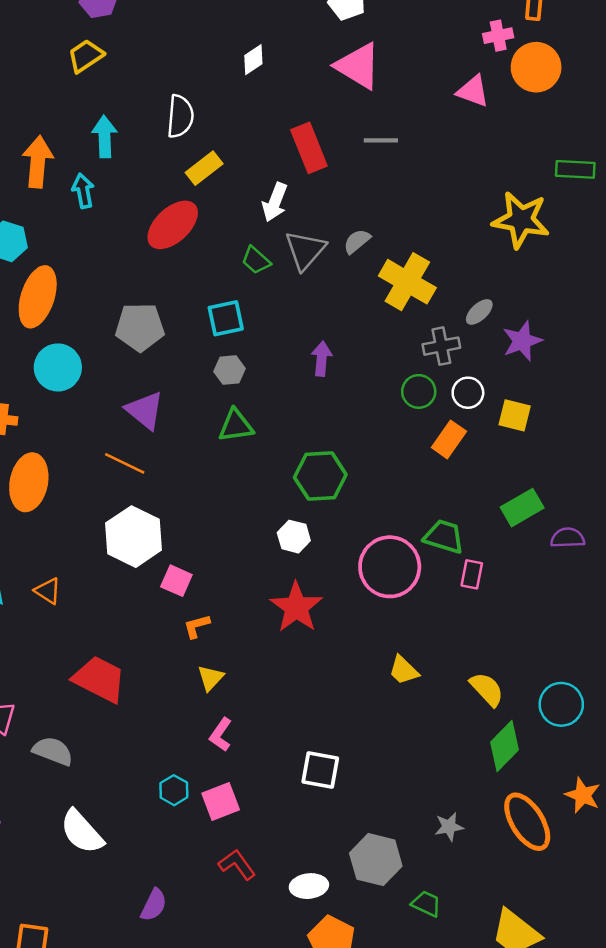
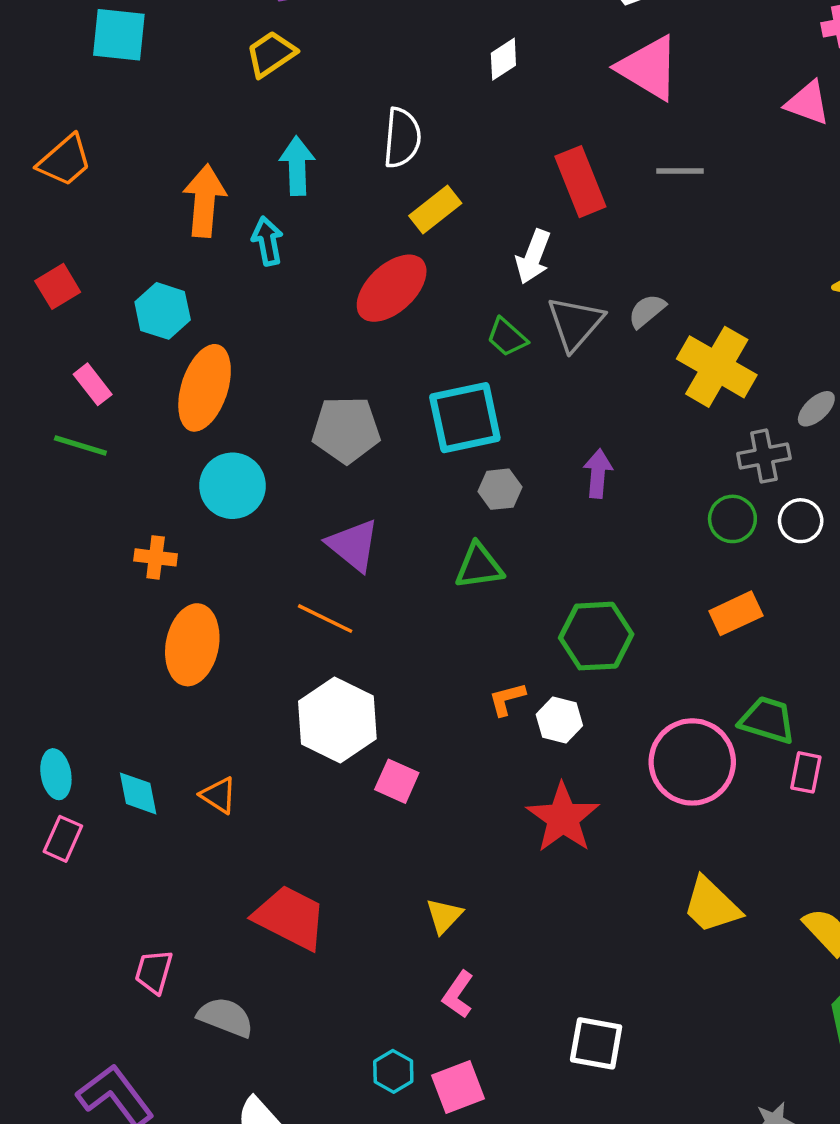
cyan square: (226, 318) -> (465, 418), size x1.4
gray hexagon: (229, 370) -> (500, 489), moved
orange rectangle: (449, 439) -> (736, 613), moved, turned 30
orange L-shape: (197, 626) -> (507, 699), moved
yellow trapezoid: (404, 670) -> (711, 905), size x1.4

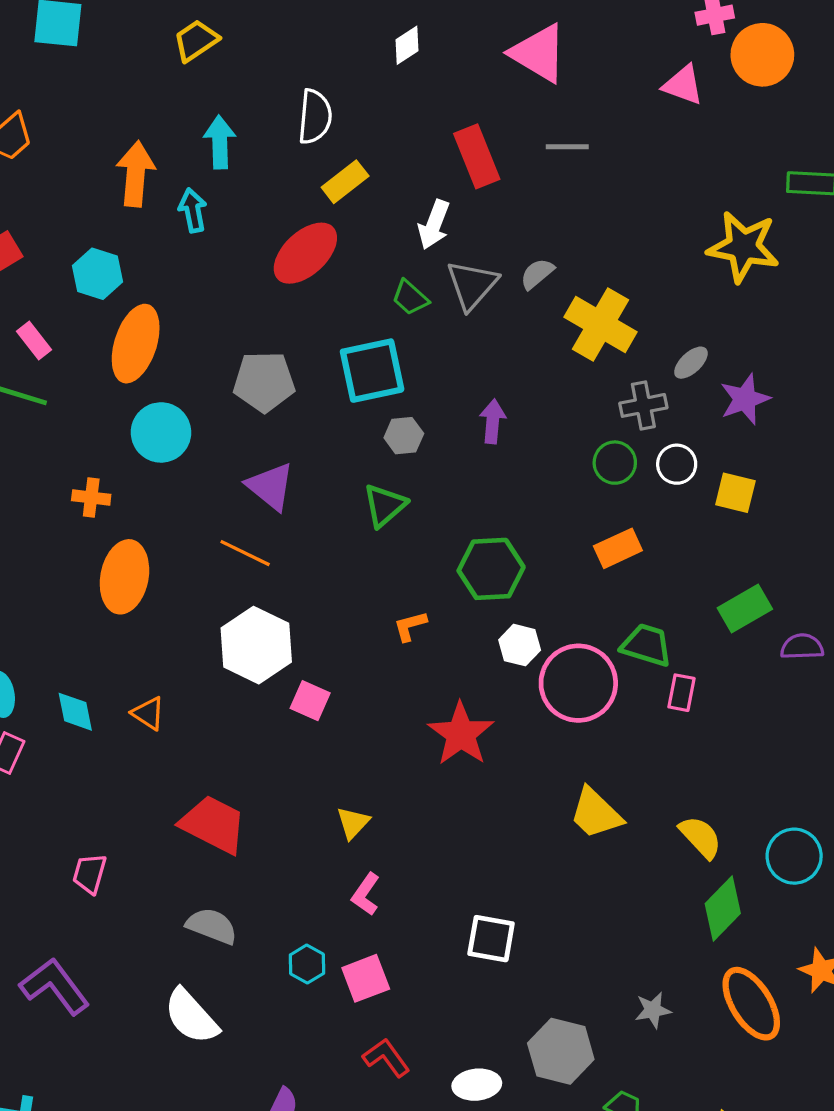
green triangle: (479, 566) -> (385, 505), turned -33
white hexagon: (559, 720) -> (520, 645), moved
gray semicircle: (226, 1017) -> (212, 926), moved

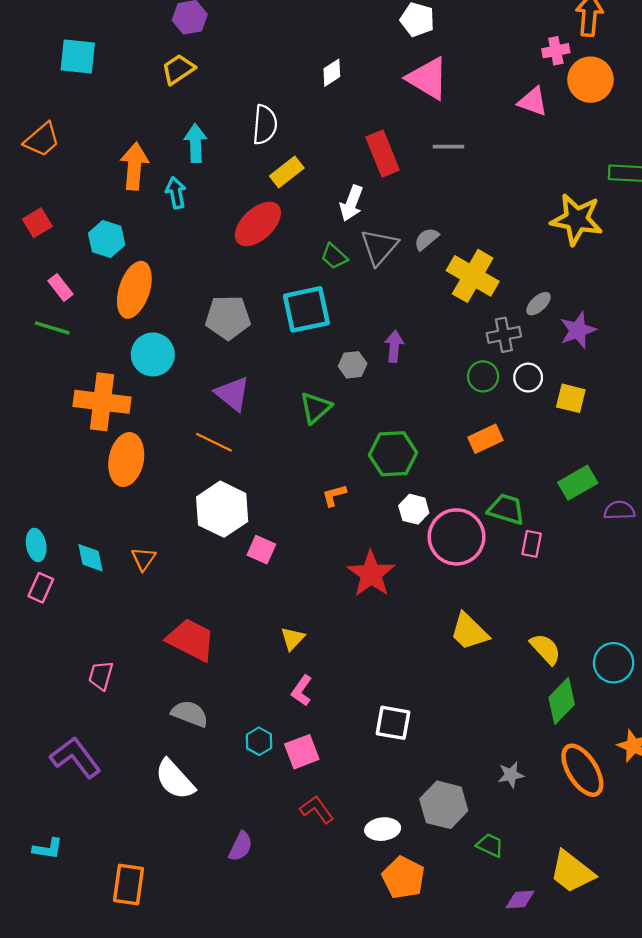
gray hexagon: (404, 436) -> (353, 365), moved
orange cross: (91, 498) -> (102, 402), size x2.0
orange triangle: (148, 713) -> (144, 559), turned 32

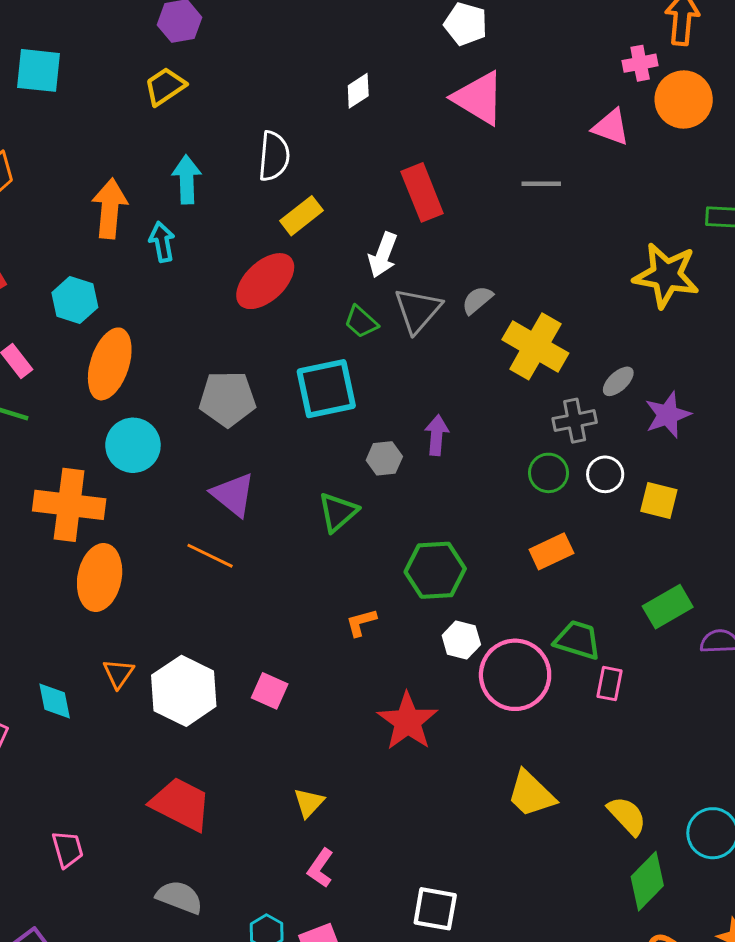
gray line: (448, 147) -> (541, 184), moved
white hexagon: (222, 509) -> (184, 691), moved
orange triangle: (144, 559) -> (118, 673), moved
pink trapezoid: (101, 675) -> (68, 849), turned 148

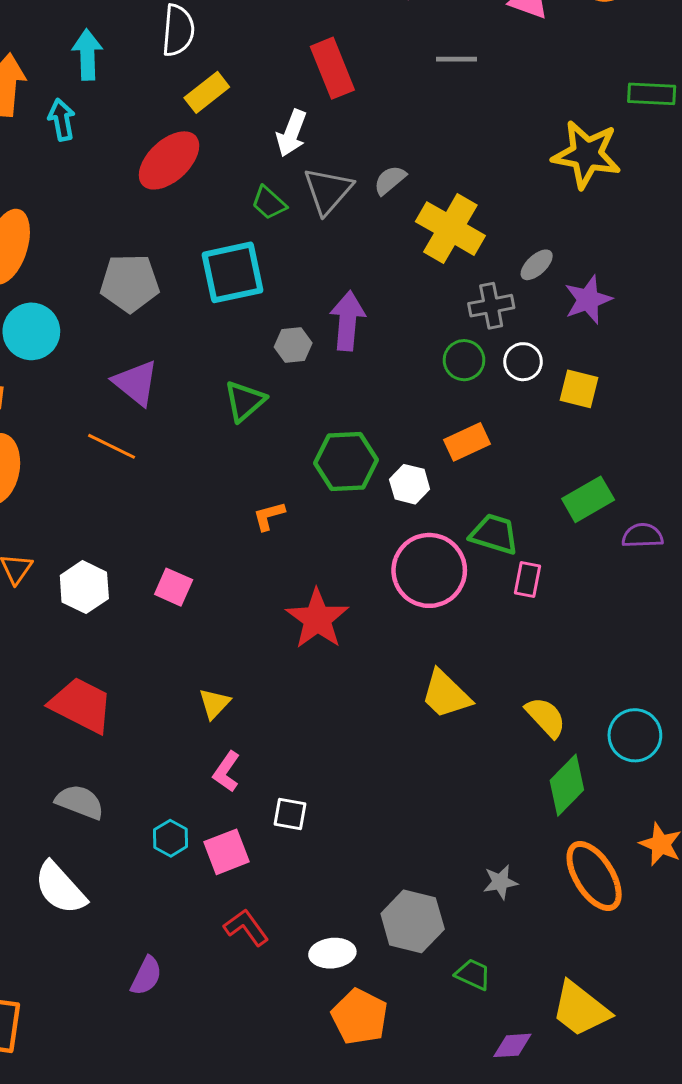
purple arrow: (437, 435) -> (348, 321), size x1.4
white hexagon: (461, 640) -> (410, 484), moved
white hexagon: (184, 691) -> (84, 587), size x0.7
white square: (435, 909) -> (290, 814), moved, size x0.7

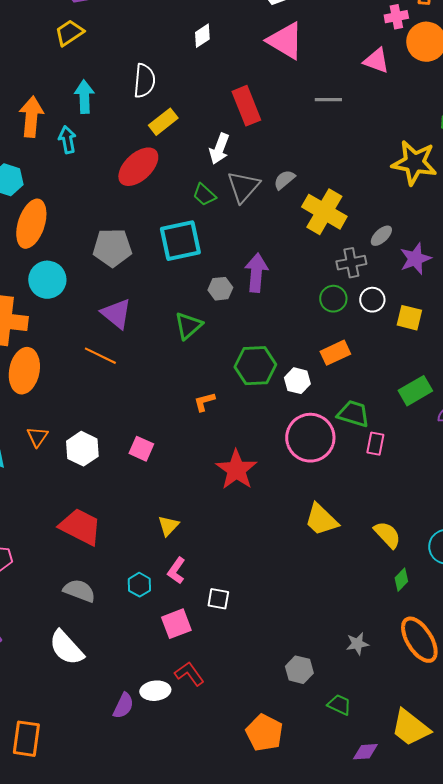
green diamond: (567, 785) -> (401, 580), size x0.6
cyan hexagon: (171, 838) -> (139, 585), moved
gray hexagon: (413, 921) -> (299, 670), size x0.7
white ellipse: (332, 953) -> (155, 691), moved

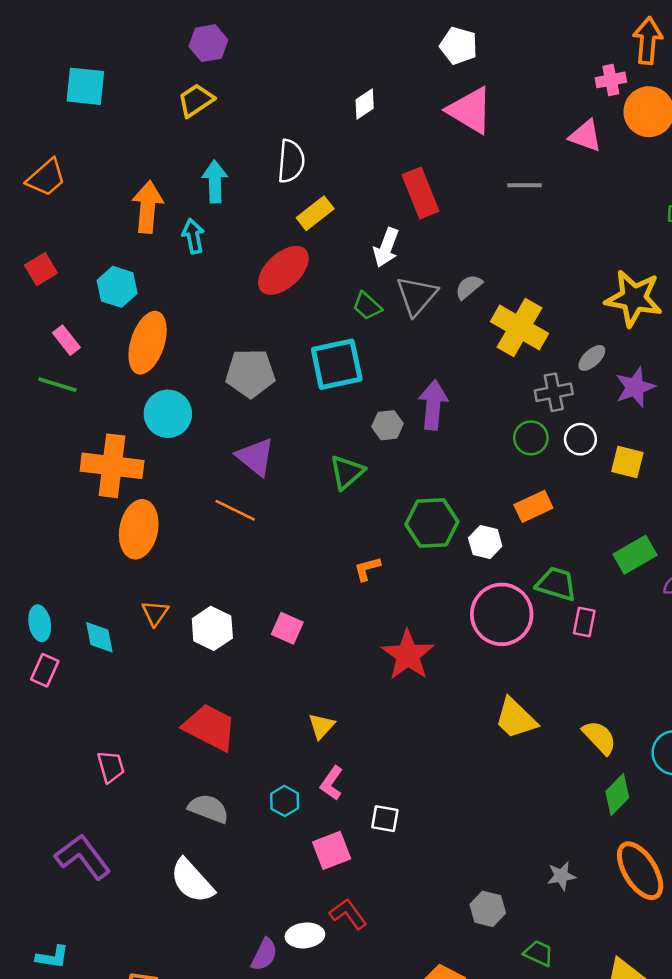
yellow star: (414, 163) -> (634, 298), moved
green diamond: (401, 580) -> (617, 795), size x1.4

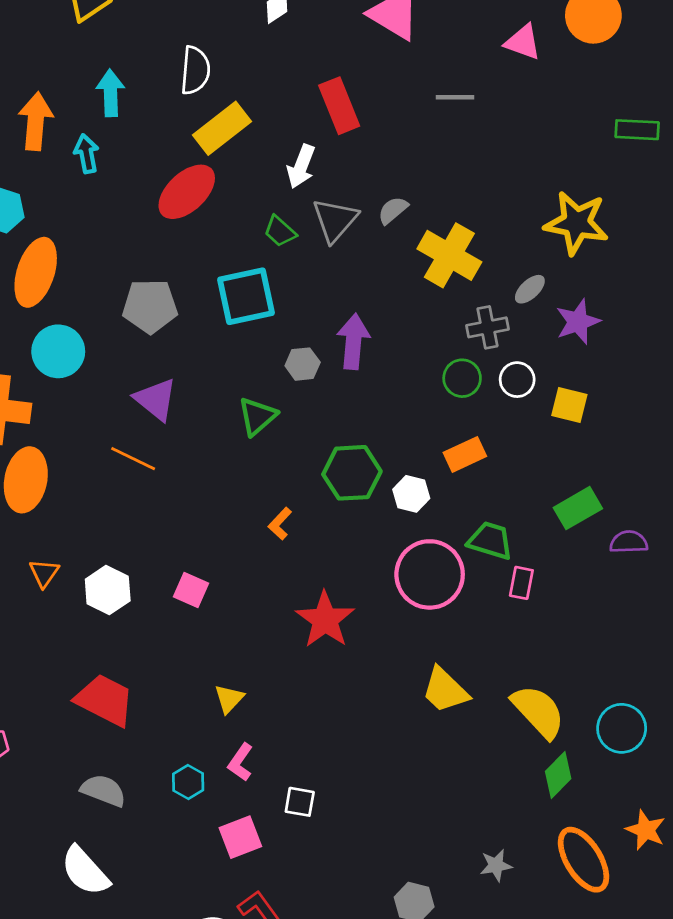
yellow rectangle: (315, 213) -> (222, 128), size x1.4
orange L-shape: (367, 569) -> (280, 524), turned -32
yellow semicircle: (599, 737) -> (538, 711), size x1.4

